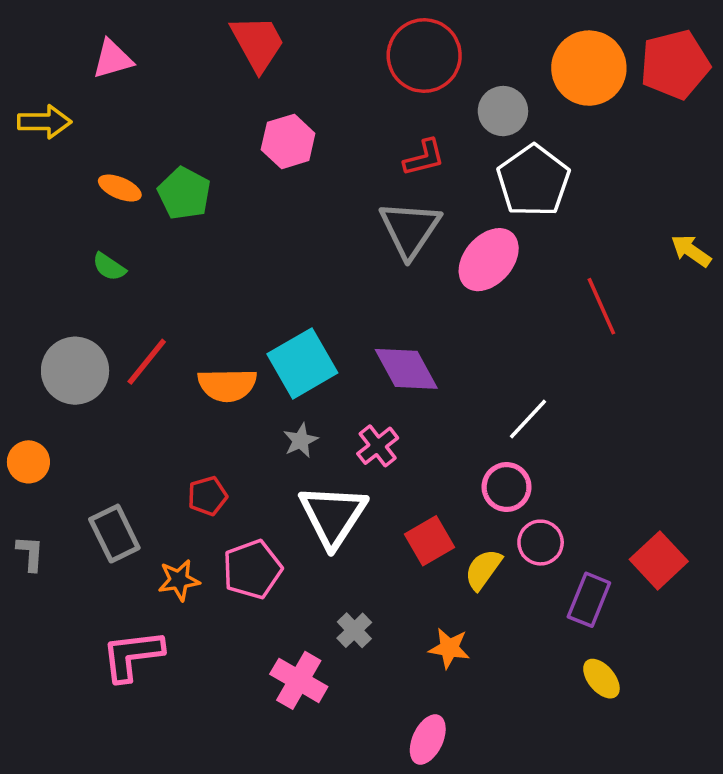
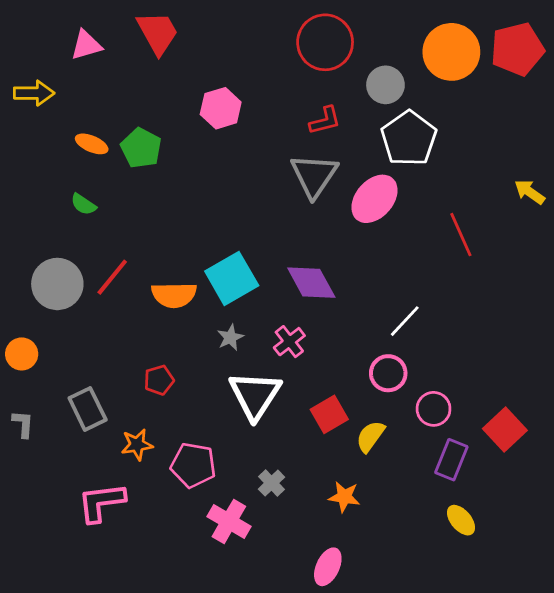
red trapezoid: (258, 43) -> (158, 33), moved
pink circle: (541, 543) -> (434, 409), moved
pink pentagon: (252, 569) -> (193, 465), moved, turned 30

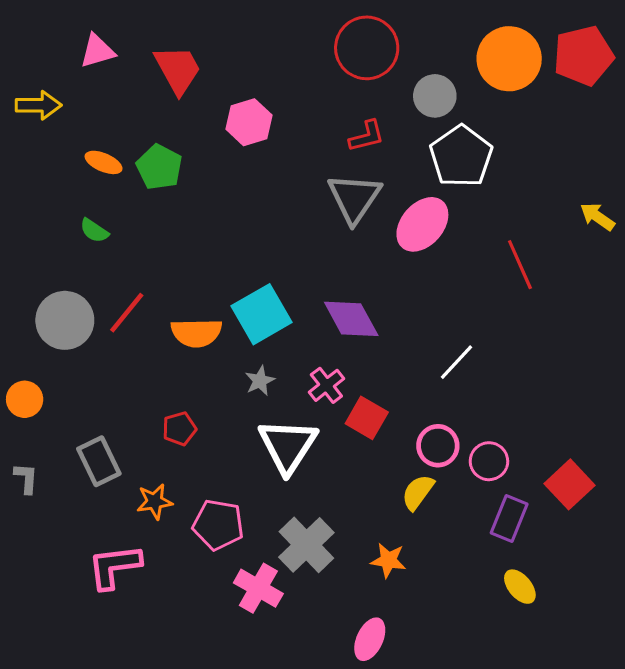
red trapezoid: (158, 33) -> (178, 70), moved
pink circle: (388, 373) -> (438, 446), moved
red square: (329, 414) -> (367, 418), moved, turned -30
gray cross: (272, 483) -> (306, 545), size x1.8

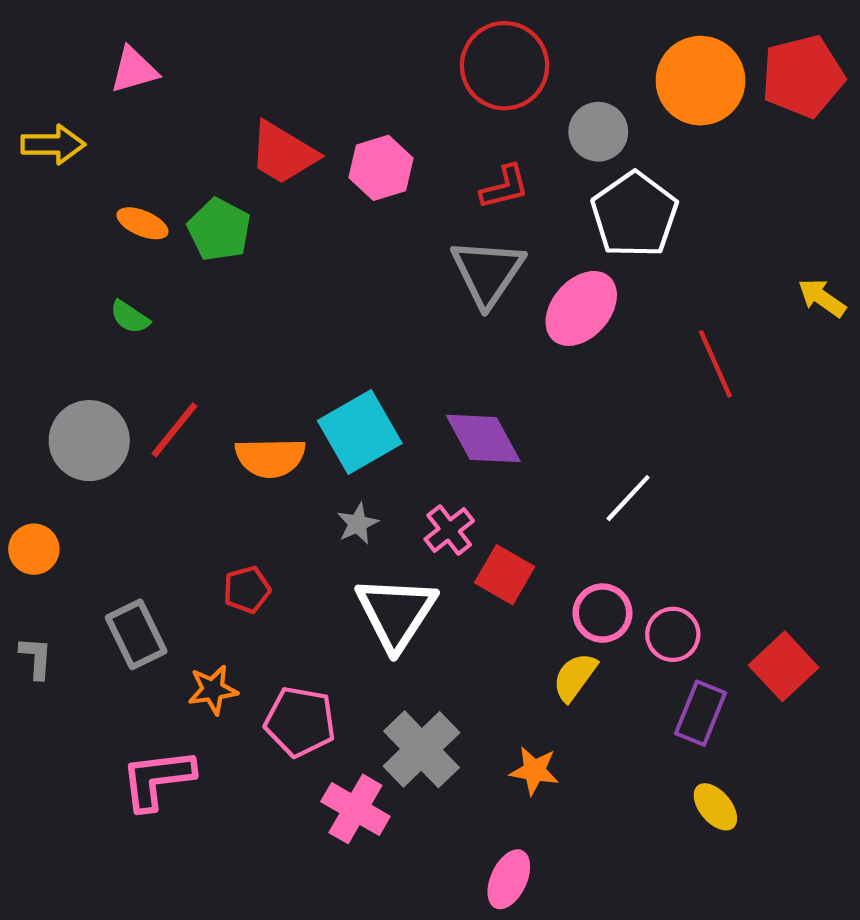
red trapezoid: (178, 70) -> (283, 153), moved, turned 150
pink hexagon: (249, 122) -> (381, 168), moved

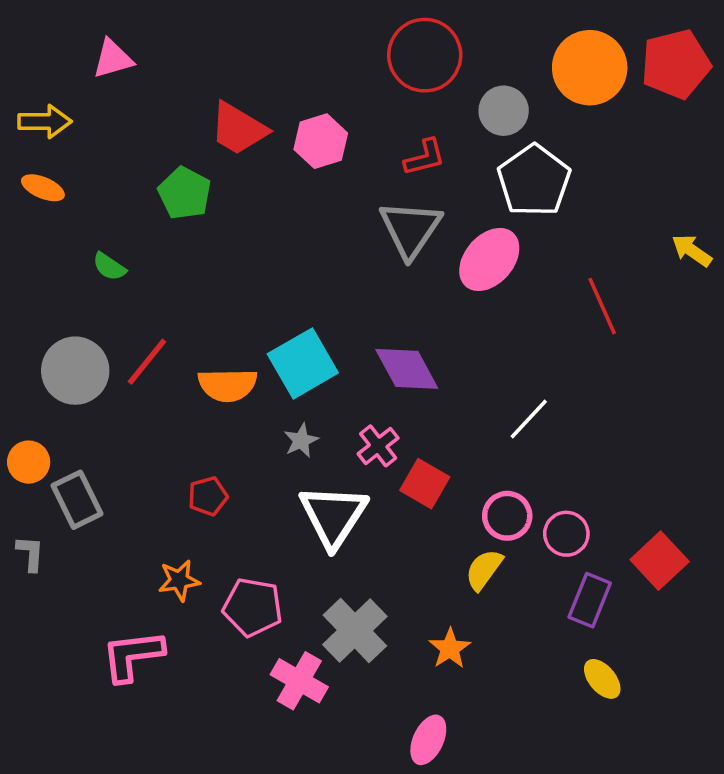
orange ellipse: (142, 223) -> (43, 188), moved
gray rectangle: (136, 634) -> (77, 500), moved
orange star: (534, 771) -> (450, 648), turned 30

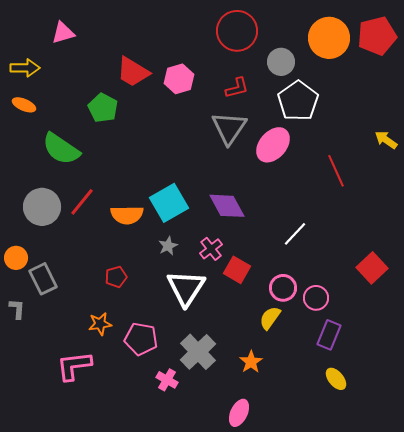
green semicircle: (109, 267) -> (61, 149), size x2.0
red square: (660, 561) -> (372, 268), moved
pink cross: (299, 681) -> (167, 380), size x0.7

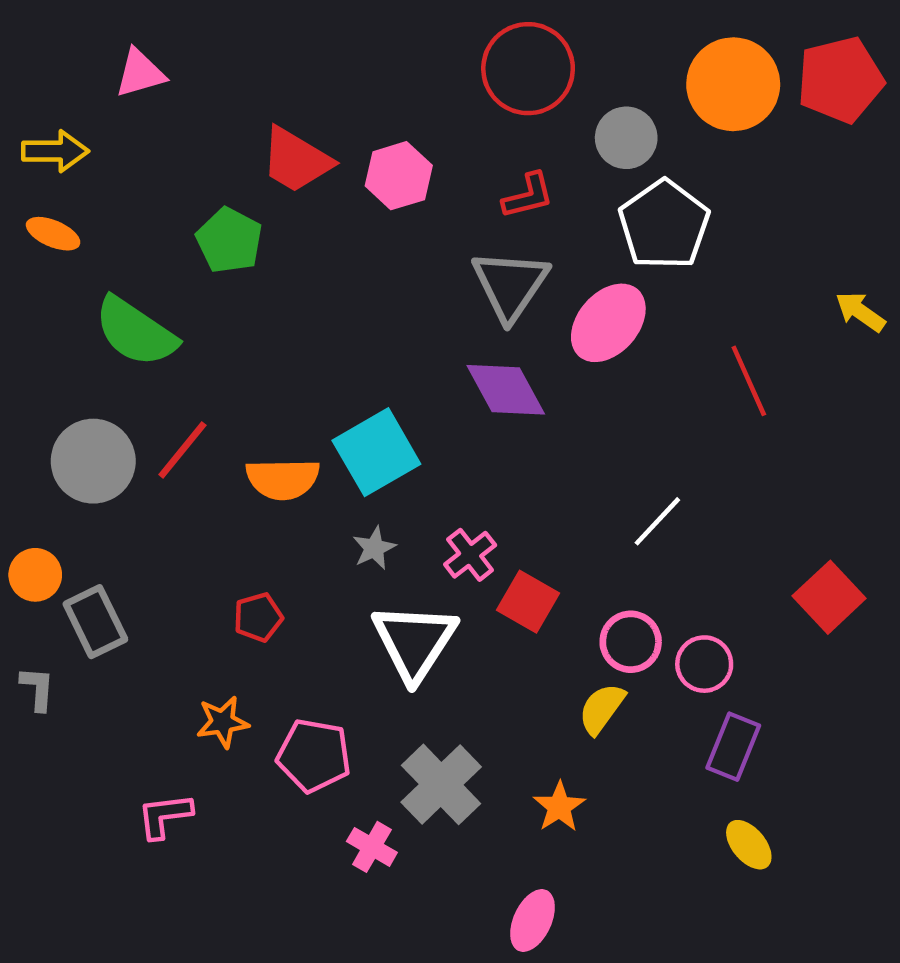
purple diamond: (227, 206) -> (506, 390), moved
pink L-shape: (74, 366) -> (165, 816), size x0.7

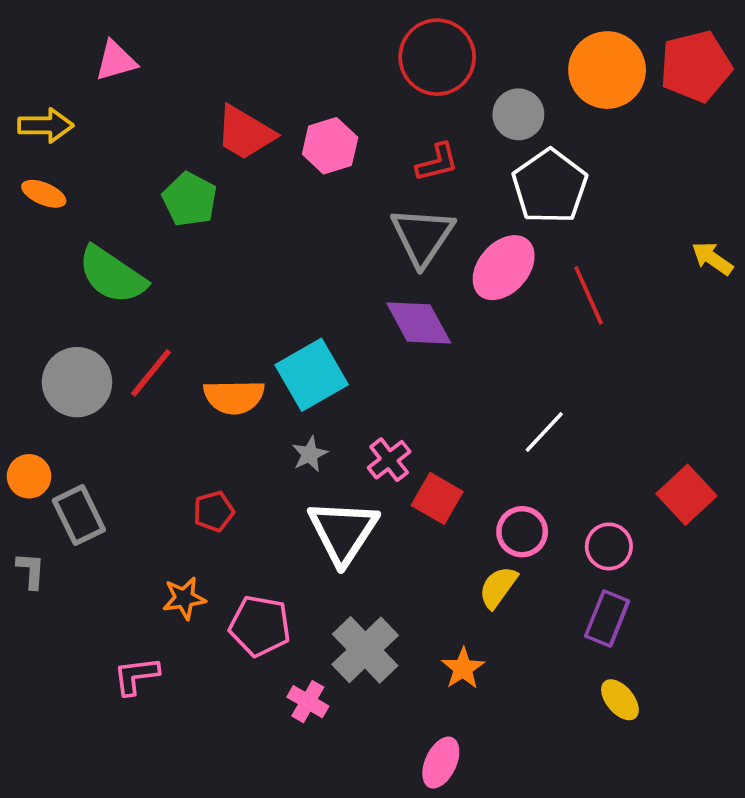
red line: (749, 381) -> (589, 295), moved
pink circle: (704, 664) -> (609, 546), moved

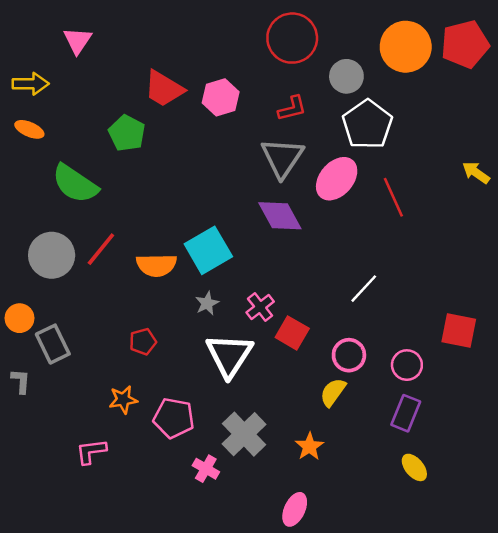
pink triangle: (116, 61) -> (78, 41), turned -40
red square: (686, 495) -> (459, 330), turned -36

